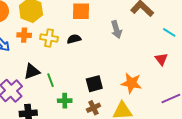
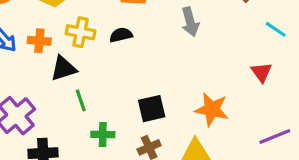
orange cross: (24, 35) -> (39, 41), moved
black triangle: (32, 71) -> (63, 68), moved

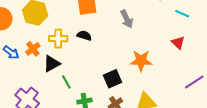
black semicircle: (121, 35) -> (84, 36), turned 40
orange cross: (39, 41) -> (33, 49), turned -32
orange star: (212, 109) -> (141, 61), moved

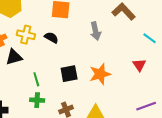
orange star: (141, 61) -> (100, 74), turned -30
black square: (112, 79) -> (69, 74), moved
green line: (66, 82) -> (36, 79), moved

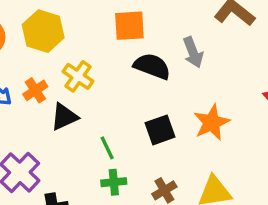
yellow cross: (26, 35) -> (78, 76), turned 30
black semicircle: (51, 38) -> (152, 66), moved, size x1.5

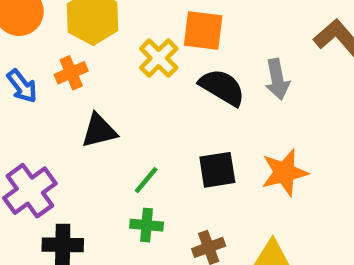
yellow cross: (78, 76) -> (159, 58), moved
orange cross: (35, 90) -> (71, 73), moved
green line: (107, 148) -> (146, 180), turned 55

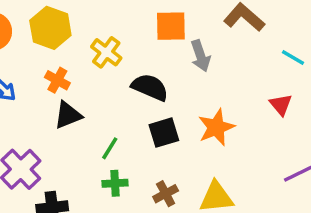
orange square: (203, 31) -> (171, 26), moved
orange cross: (71, 73) -> (57, 80), moved, turned -30
black semicircle: (222, 87) -> (150, 87), moved

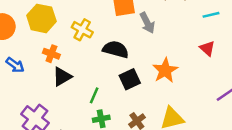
cyan line: (293, 58) -> (211, 15), turned -35

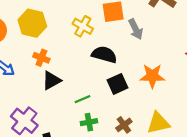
yellow cross: (82, 30) -> (83, 26), moved
orange star: (165, 70) -> (152, 76), turned 30
green line: (94, 95) -> (82, 99), turned 42

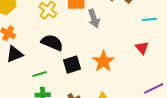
black semicircle: (104, 55) -> (52, 43), moved
orange star: (152, 76) -> (103, 61), turned 30

